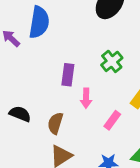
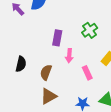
black semicircle: (20, 114) -> (21, 64), turned 77
pink rectangle: (112, 120) -> (87, 73), turned -64

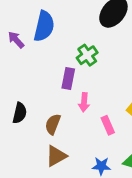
green cross: (90, 30) -> (87, 55), moved

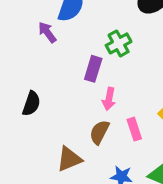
purple arrow: (16, 40) -> (47, 32), moved
brown semicircle: (53, 124) -> (99, 132), moved

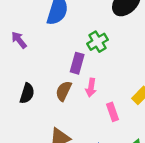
purple arrow: (47, 32) -> (19, 40), moved
brown semicircle: (99, 132) -> (64, 91), moved

